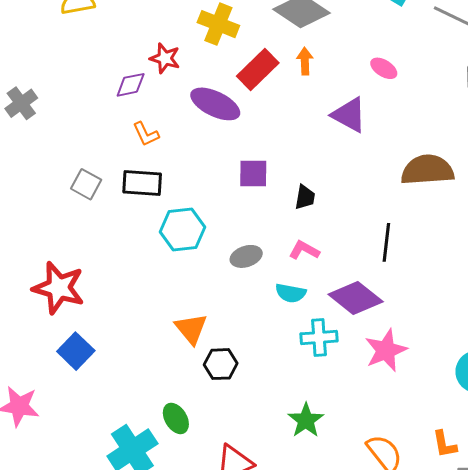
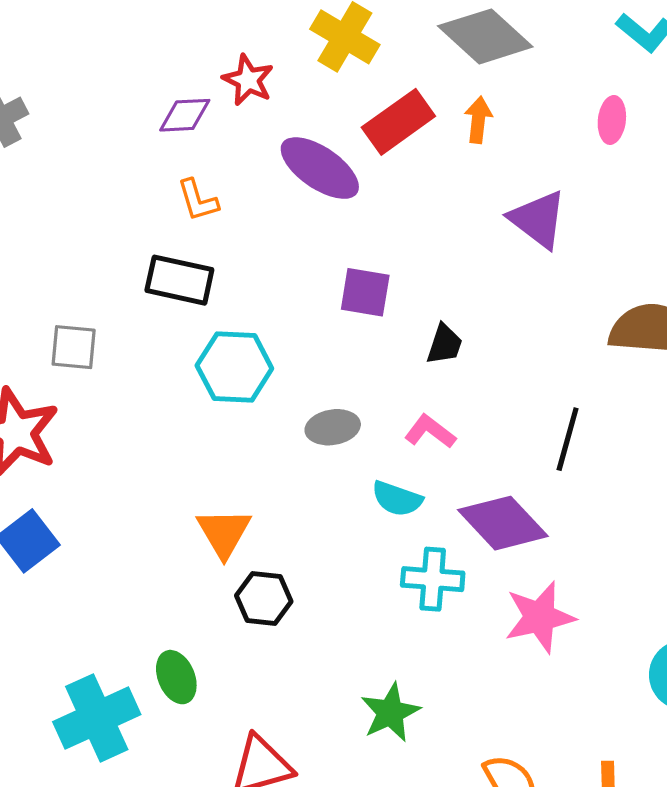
pink ellipse: (384, 68) -> (612, 120), moved, turned 56
gray square: (86, 184) -> (74, 347), moved, turned -32

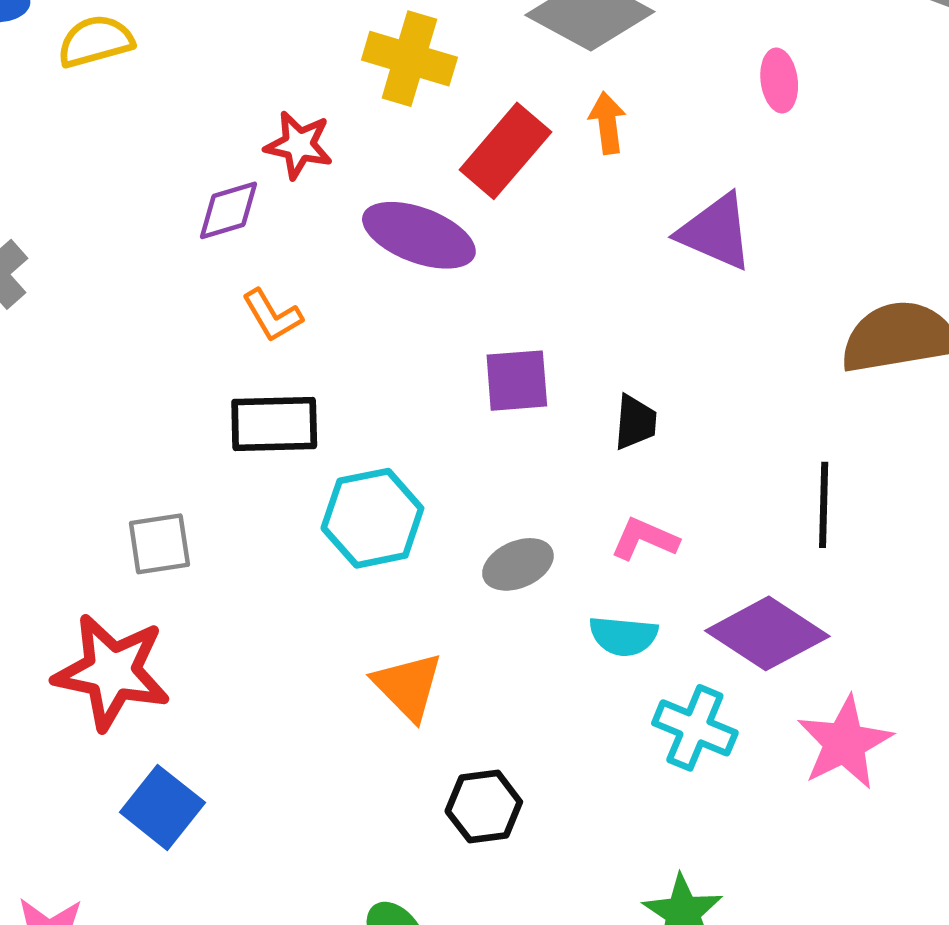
orange triangle: (224, 533) -> (408, 686), moved
cyan cross: (433, 579) -> (695, 728), turned 32

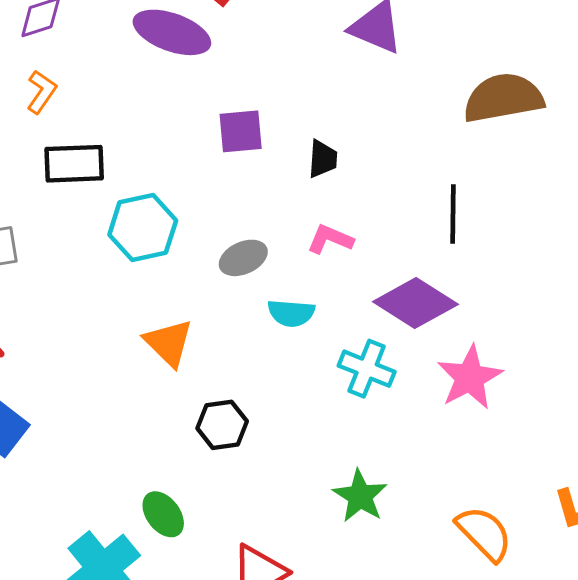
orange L-shape: (272, 316) -> (42, 92), moved, turned -114
cyan semicircle: (623, 636) -> (291, 313), moved

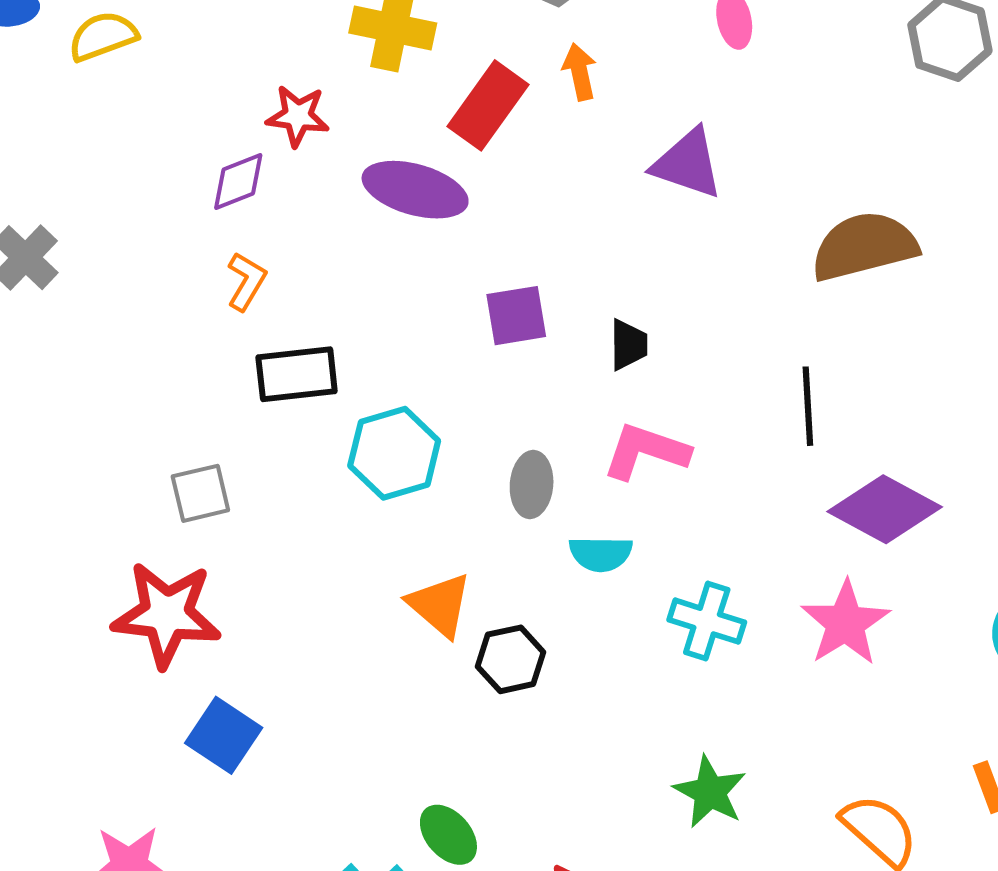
pink L-shape: (330, 239) -> (646, 451), size x1.4
gray ellipse: (243, 258) -> (532, 484), turned -57
purple diamond: (415, 303) -> (885, 509), moved
black hexagon: (222, 425) -> (511, 659), moved

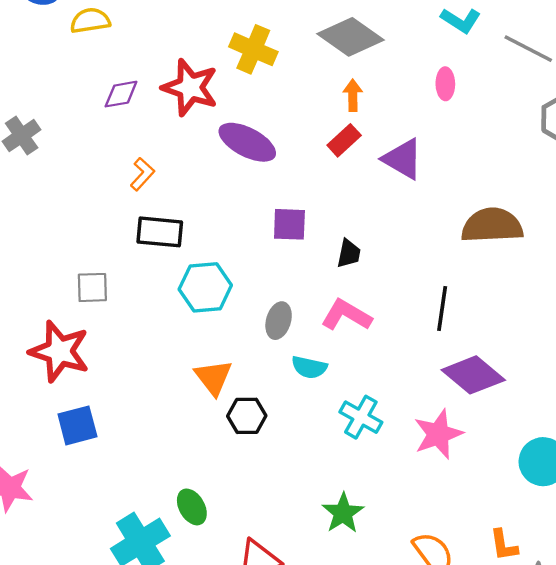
red rectangle: (488, 105) -> (344, 140), moved, size x0.7
red star: (298, 116) -> (190, 88), size x1.6
purple diamond: (238, 181) -> (121, 94), moved
blue square: (224, 735) -> (77, 425), turned 30

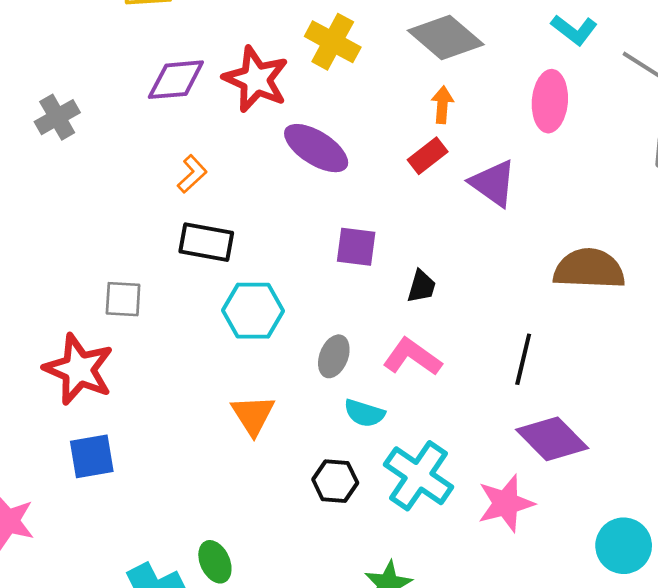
pink ellipse: (445, 84) -> (550, 101), size x1.6
purple diamond: (121, 94) -> (176, 80), size x1.4
black hexagon: (247, 416) -> (335, 481), moved
cyan cross: (361, 417) -> (419, 476), size x1.4

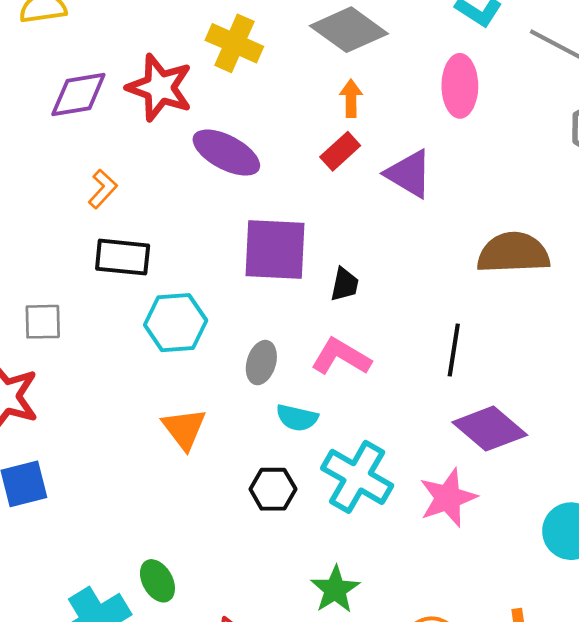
purple square: (356, 247) -> (275, 249), size x1.6

